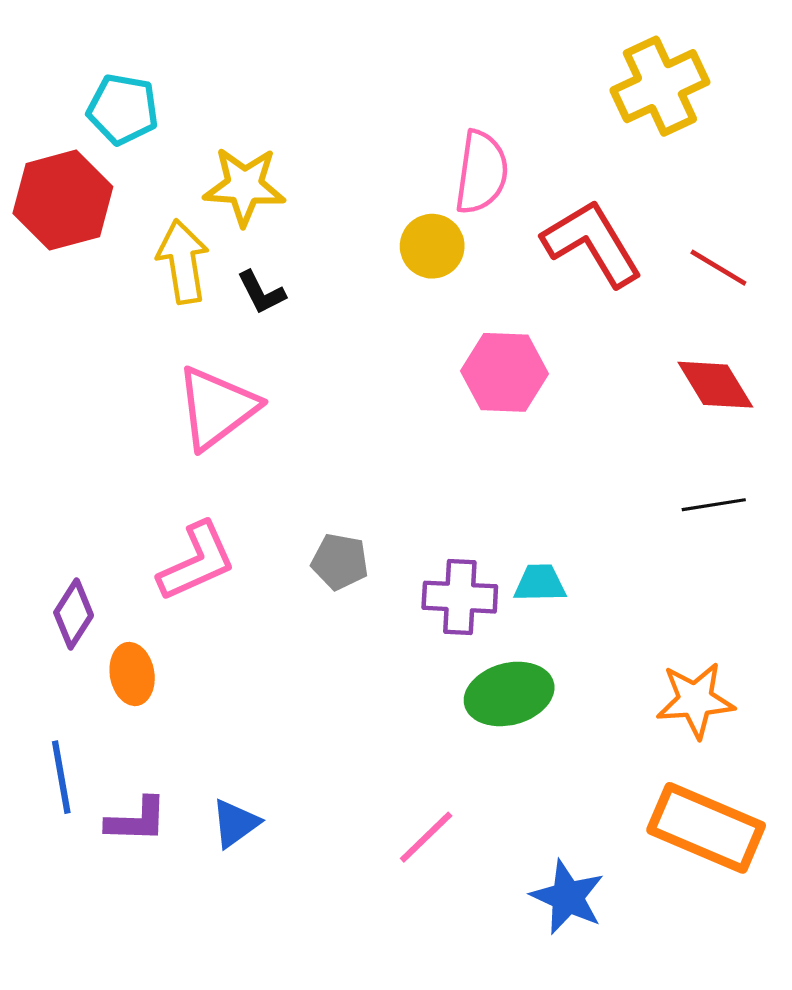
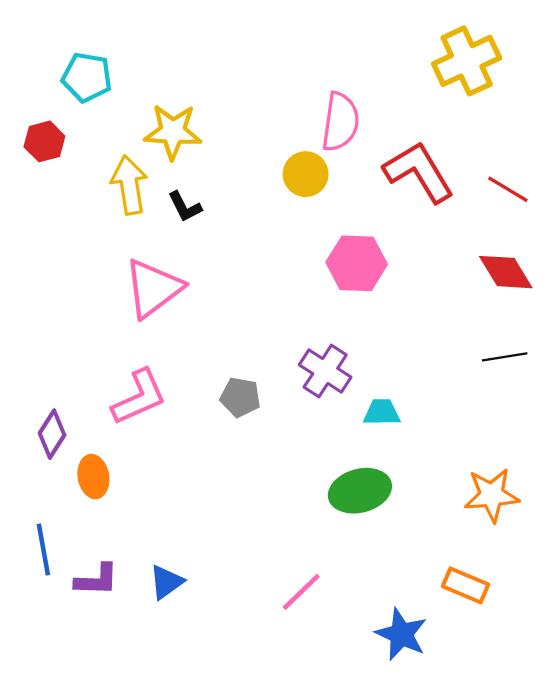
red hexagon: (63, 200) -> (44, 141), size x0.6
purple cross: (460, 597) -> (325, 371), moved, turned 30
orange rectangle: (706, 828) -> (466, 585), moved, size x0.6

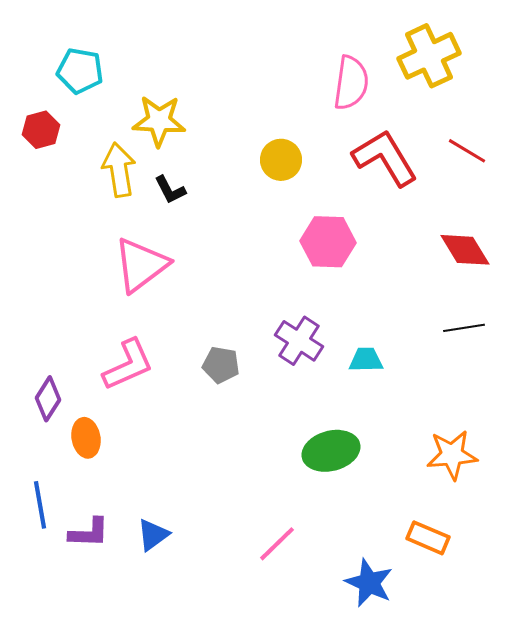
pink semicircle: (340, 122) -> (351, 83), moved
red line: (508, 189) -> (467, 151), moved
cyan trapezoid: (382, 412) -> (366, 360), moved

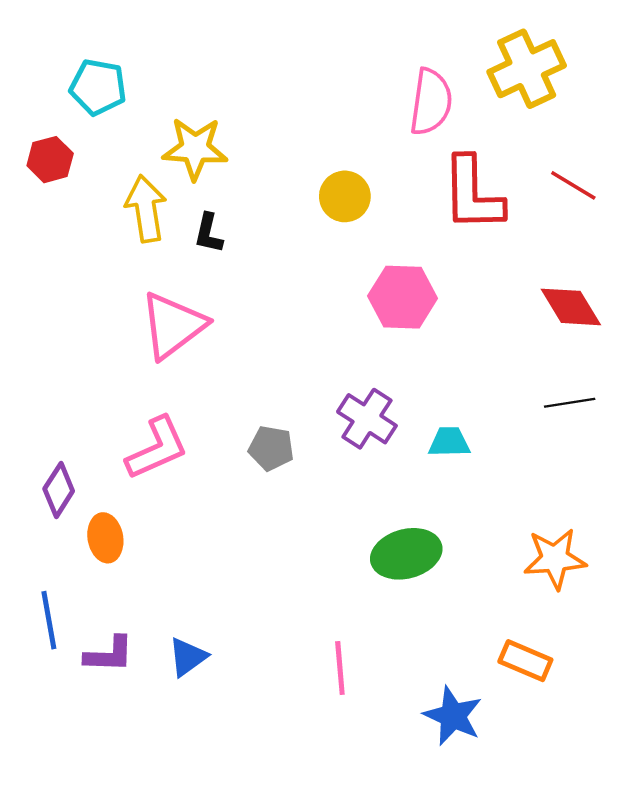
red L-shape: (385, 158) -> (473, 194), turned -150
black L-shape: (170, 190) -> (209, 233), turned 40
pink line: (277, 544) -> (340, 668), turned -51

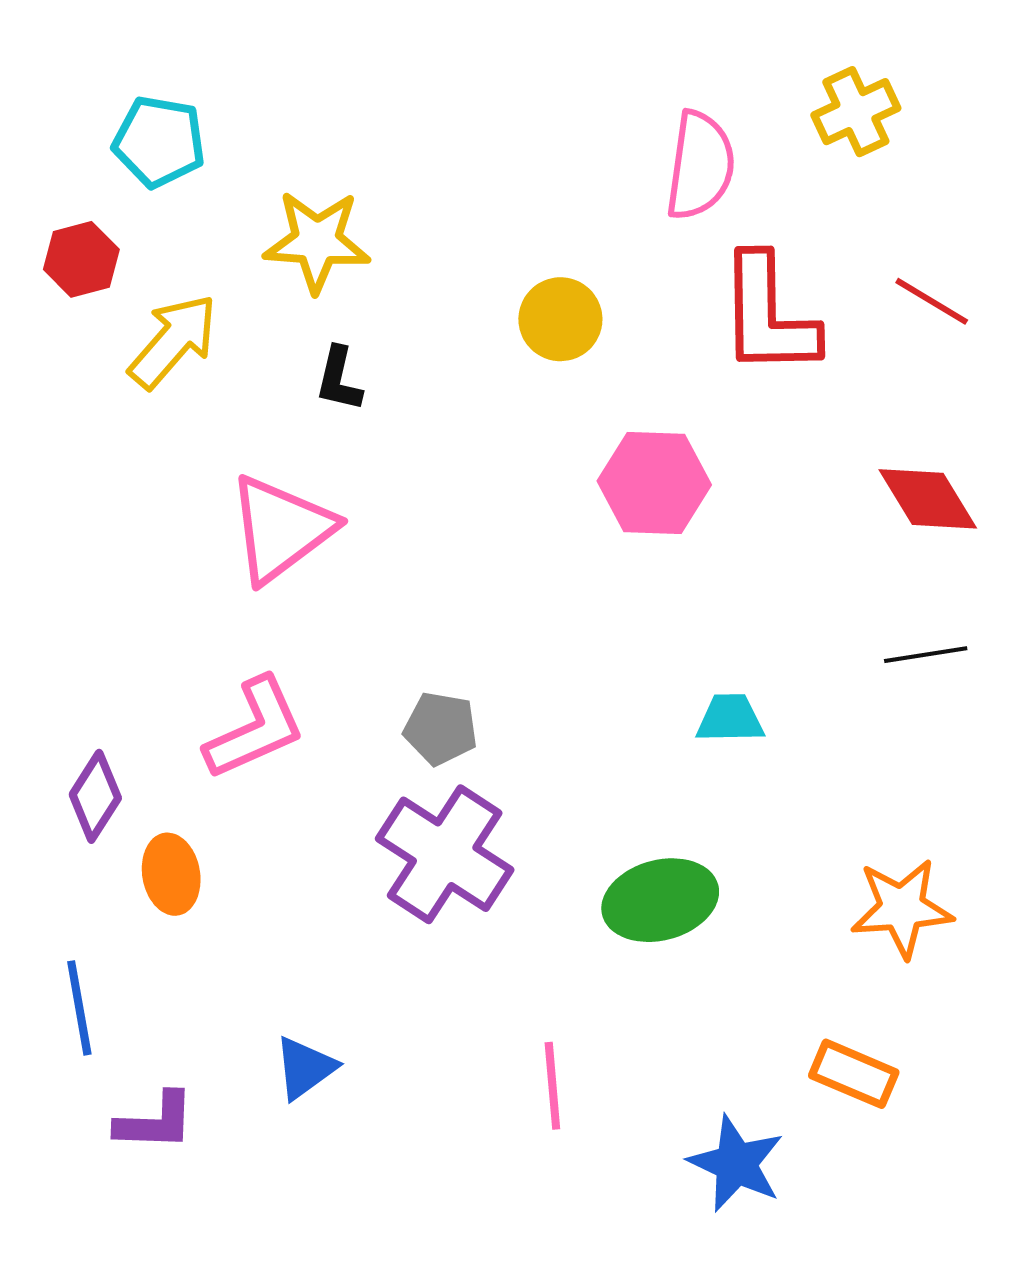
yellow cross: (527, 69) -> (856, 112), size x0.7
yellow arrow: (146, 209) -> (173, 341), moved, turned 50
purple cross: (367, 419) -> (445, 854), moved, size x1.4
purple L-shape: (109, 655) -> (155, 1122), moved

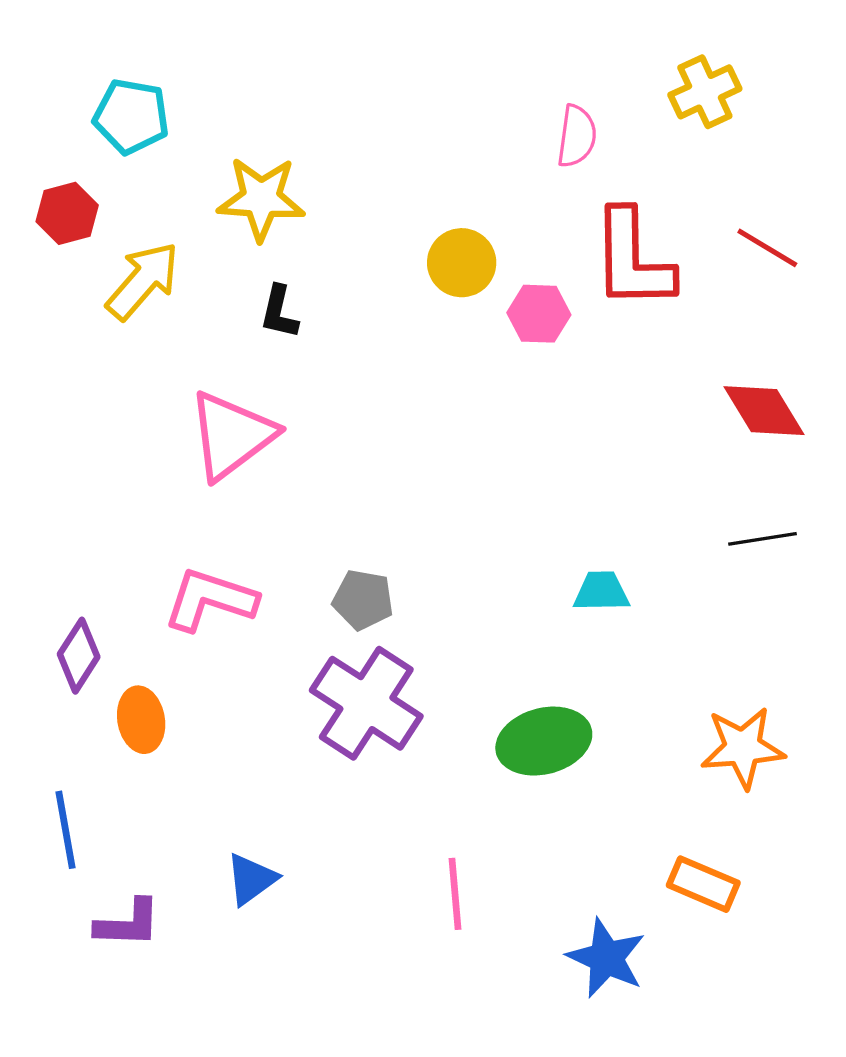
pink semicircle: (700, 166) -> (577, 136), size x0.7
pink hexagon: (654, 483) -> (539, 314), moved, size x0.7
pink L-shape: (255, 728) -> (210, 600), turned -138

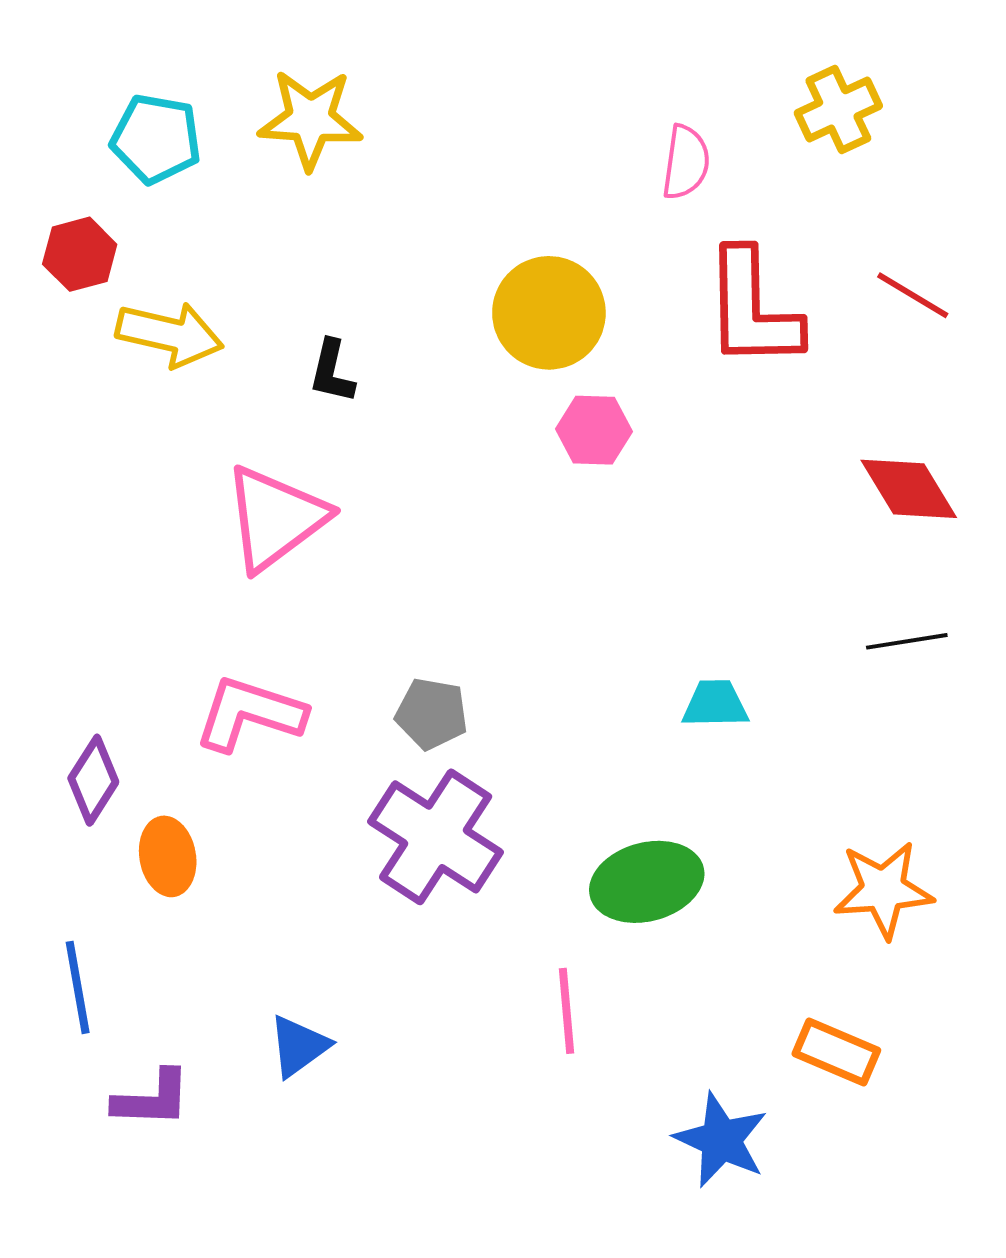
yellow star: (261, 199) -> (310, 119), moved
yellow circle: (462, 263) -> (549, 313), size x1.4
yellow arrow: (143, 281) -> (170, 334), turned 62
pink hexagon: (539, 314) -> (594, 430), moved
pink line: (455, 894) -> (567, 1011), moved

